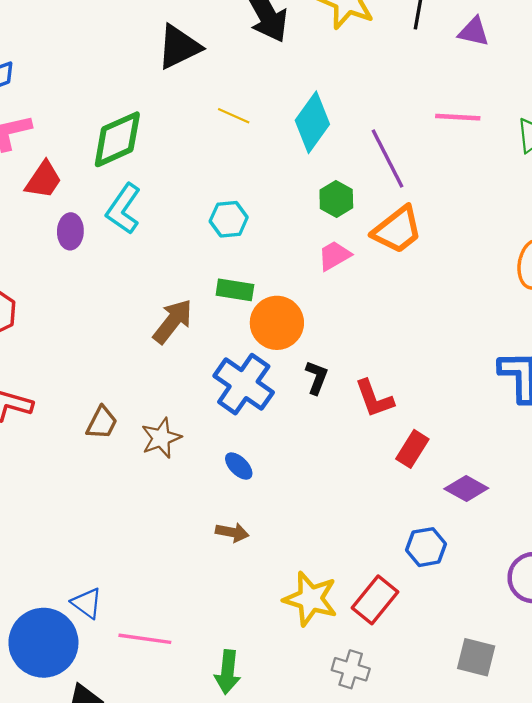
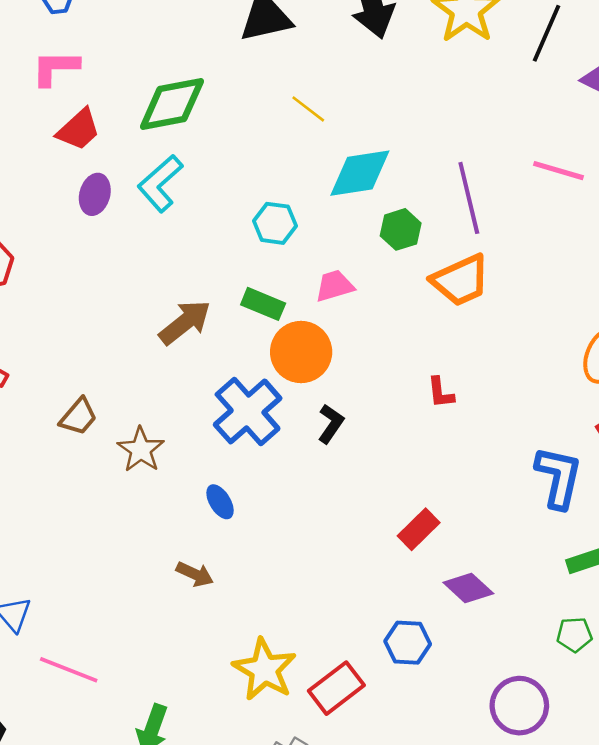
cyan diamond: (312, 122) -> (360, 173), moved, turned 32
pink trapezoid: (334, 256) -> (335, 286), moved
red L-shape: (374, 399) -> (441, 393), moved, size x0.7
brown star: (161, 438) -> (141, 450), turned -30

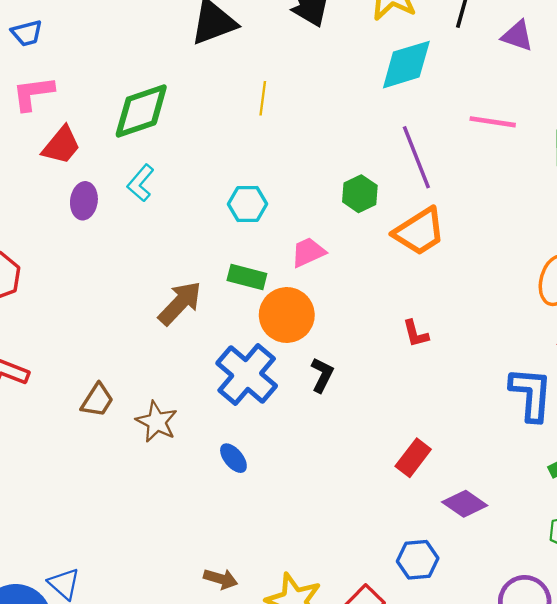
yellow line: (308, 109) -> (263, 98), turned 68
cyan diamond: (360, 173) -> (406, 65), moved
cyan L-shape: (160, 183) -> (141, 183), size x0.7
brown arrow: (195, 574) -> (221, 579), moved

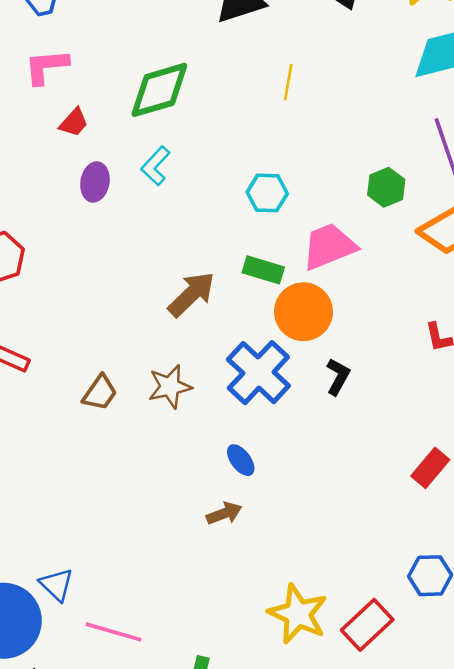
red trapezoid: (61, 145) -> (74, 122), size x0.7
pink trapezoid: (308, 252) -> (329, 246), size x1.5
brown star: (157, 422) -> (170, 387), moved, turned 30
brown arrow: (221, 579) -> (224, 513), moved, turned -40

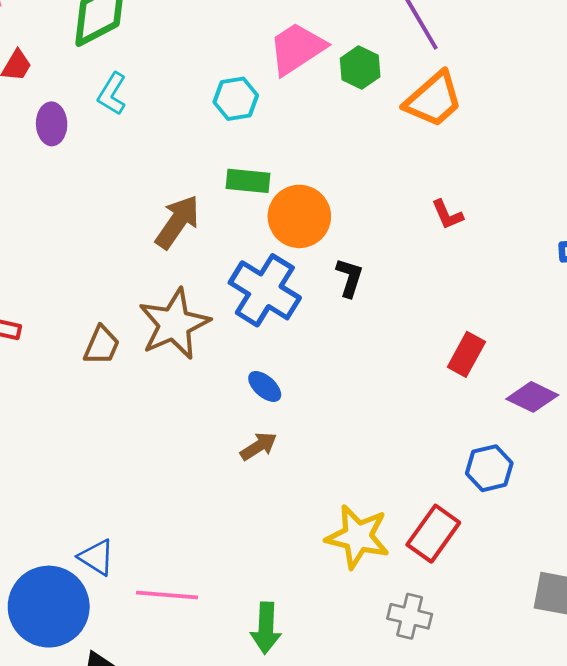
pink trapezoid: (329, 246) -> (297, 49), moved
brown star: (170, 387) -> (174, 324), size x1.5

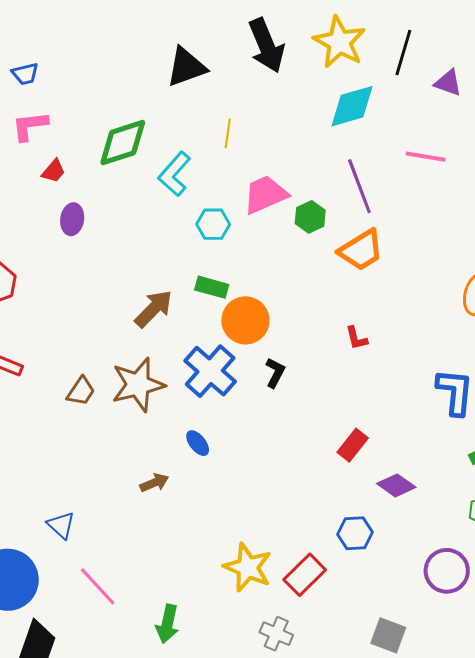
cyan L-shape: (112, 94) -> (174, 174), moved, size x1.4
brown arrow: (259, 446) -> (154, 483), moved
blue triangle: (97, 557) -> (61, 525), moved
pink line: (167, 595) -> (98, 586), turned 33

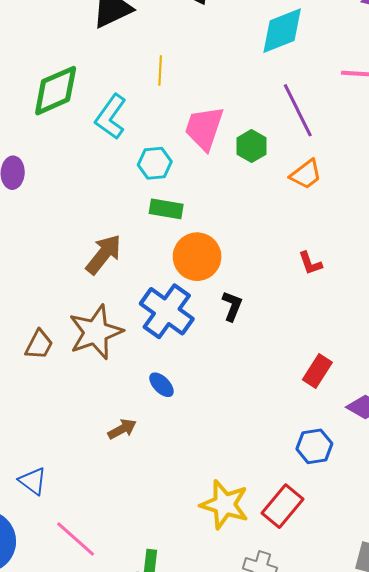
pink trapezoid: (265, 195) -> (204, 128), turned -42
orange trapezoid: (361, 250) -> (306, 174), size x0.7
green rectangle: (212, 287) -> (166, 209), moved
blue hexagon: (355, 533) -> (314, 446), moved

